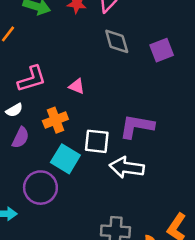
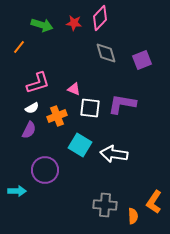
white semicircle: (14, 110) -> (32, 108), moved
purple L-shape: (137, 126) -> (122, 104), moved
white square: (97, 141) -> (90, 108), moved
cyan square: (65, 159) -> (80, 145), moved

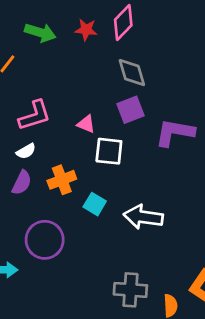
purple square: (142, 60) -> (130, 110), moved
purple L-shape: (122, 104) -> (175, 133), moved
orange cross: (57, 116) -> (62, 180), moved
cyan square: (80, 145) -> (95, 204), size x0.7

